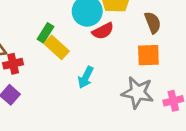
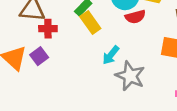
gray star: (138, 93) -> (130, 76), moved

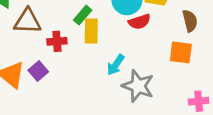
yellow rectangle: (90, 23) -> (91, 31), turned 40
red cross: (48, 29) -> (57, 41), moved

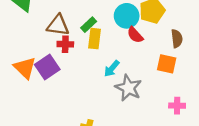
brown triangle: (28, 21) -> (58, 25), moved
red semicircle: (139, 22) -> (135, 35), turned 60
purple square: (38, 71) -> (47, 67), size x1.5

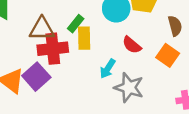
red semicircle: (135, 35) -> (132, 45), moved
red cross: (65, 44) -> (53, 49), size x1.6
orange square: (167, 64) -> (168, 55), turned 30

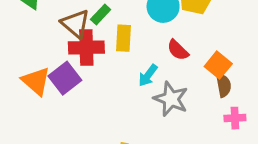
green rectangle: (76, 24) -> (101, 14), moved
brown semicircle: (175, 26) -> (224, 85), moved
brown triangle: (42, 29) -> (75, 24), turned 36

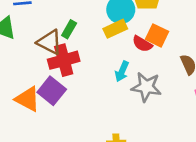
yellow rectangle: (123, 38) -> (115, 29), moved, turned 75
orange square: (218, 65) -> (157, 35), moved

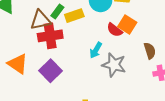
yellow rectangle: (115, 29) -> (74, 16), moved
brown triangle: (50, 42) -> (40, 20), turned -45
purple square: (52, 91) -> (51, 71), moved

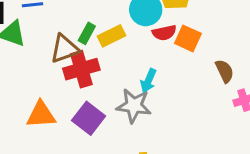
red semicircle: (115, 30) -> (164, 33), moved, turned -42
orange triangle: (18, 64) -> (41, 115), turned -30
gray star: (114, 65) -> (134, 106), moved

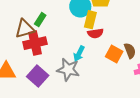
red semicircle: (164, 33) -> (95, 33), moved
yellow rectangle: (112, 36) -> (90, 20), moved, turned -54
orange square: (188, 38) -> (114, 54), moved

